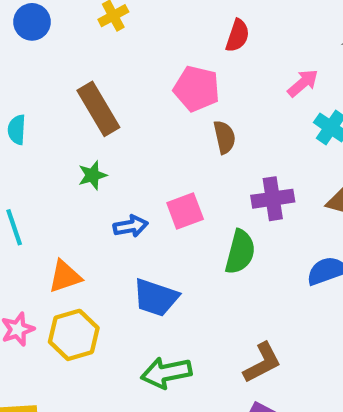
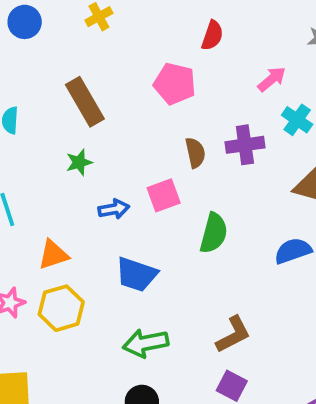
brown semicircle: (224, 137) -> (195, 153), moved
purple cross: (273, 199) -> (245, 145), moved

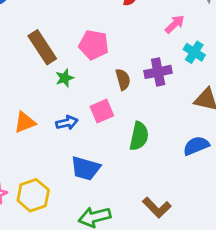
pink pentagon: (175, 84) -> (94, 45), moved
green star: (79, 162) -> (65, 78), moved
orange triangle: (53, 255) -> (25, 122), moved
brown L-shape: (233, 334) -> (157, 208), turned 76

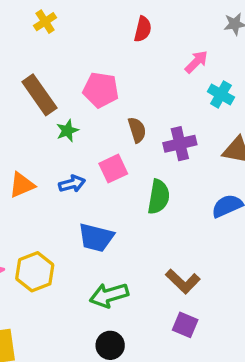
purple cross: (158, 72) -> (180, 144), moved

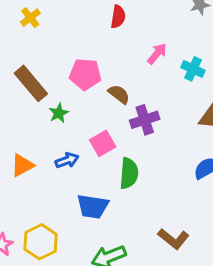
pink arrow: (196, 62) -> (157, 54), moved
brown semicircle: (137, 130) -> (119, 94), moved, turned -30
purple cross: (180, 144) -> (145, 120), moved
green semicircle: (159, 197) -> (129, 173), moved

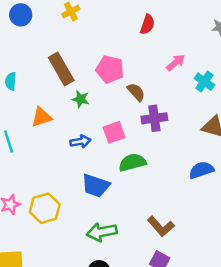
green star: (59, 113) -> (81, 99), turned 30
orange triangle: (22, 165) -> (42, 117), moved
green semicircle: (129, 173) -> (132, 162), turned -120

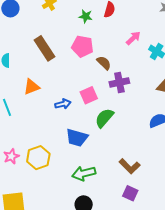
green star: (81, 99) -> (86, 16), moved
green semicircle: (132, 162) -> (104, 118), turned -30

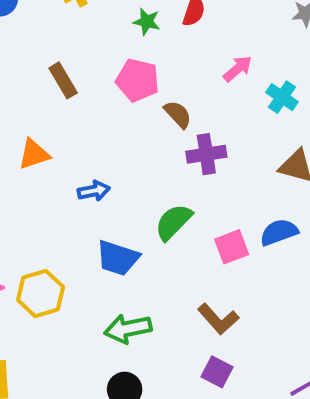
brown rectangle: (44, 48) -> (63, 80), size x0.7
pink square: (89, 95) -> (232, 247), moved

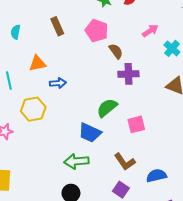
blue arrow: (94, 191) -> (58, 83), moved
blue semicircle: (279, 232) -> (156, 176), moved
blue trapezoid: (118, 258) -> (90, 133), moved
yellow hexagon: (41, 293) -> (33, 109), moved

